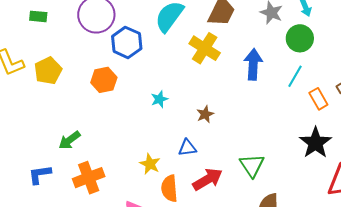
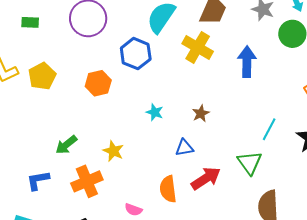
blue hexagon: (127, 42) -> (136, 54), moved
cyan line: (295, 76) -> (269, 129), moved
cyan star: (159, 99) -> (155, 112), moved, turned -30
yellow star: (150, 164) -> (113, 151), moved

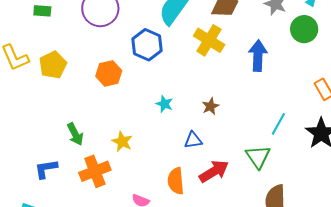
green arrow: (66, 145) -> (75, 134), turned -80

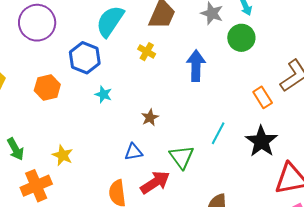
yellow cross: (209, 40) -> (147, 52), size x0.6
cyan star: (164, 104) -> (103, 94), moved
green triangle: (258, 157) -> (182, 157), moved

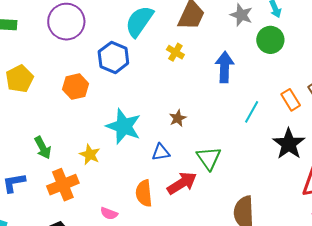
cyan star: (103, 94) -> (124, 126), moved, size x2.0
cyan line: (218, 133) -> (252, 112), moved

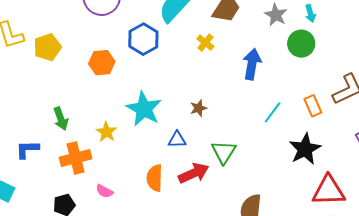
pink semicircle: (109, 213) -> (104, 191), moved

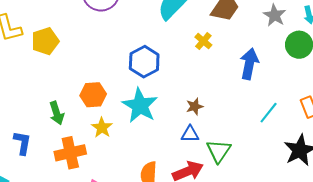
blue hexagon: (143, 39) -> (144, 62), moved
orange hexagon: (102, 63) -> (93, 95), moved
blue triangle: (177, 140) -> (190, 134), moved
blue L-shape: (27, 149) -> (22, 143), turned 100

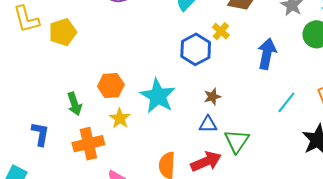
blue hexagon: (144, 62) -> (196, 49), moved

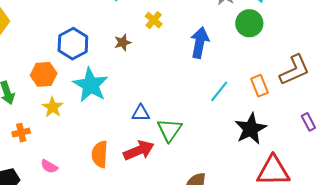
blue hexagon: (196, 49) -> (73, 44), moved
brown star: (212, 97) -> (123, 42), moved
orange cross: (88, 144) -> (21, 133), size x0.6

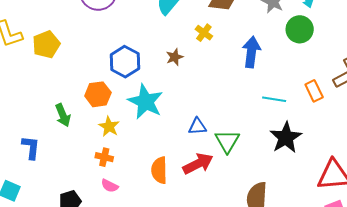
cyan line: (219, 91) -> (274, 99), turned 65
black star: (251, 129) -> (286, 138), moved
orange cross: (21, 133) -> (104, 157), moved, turned 30

